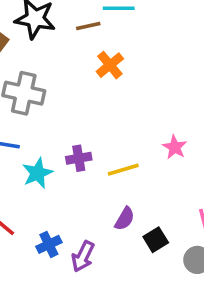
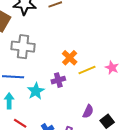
orange cross: (110, 65) -> (70, 58), moved
yellow line: (123, 170) -> (87, 70), moved

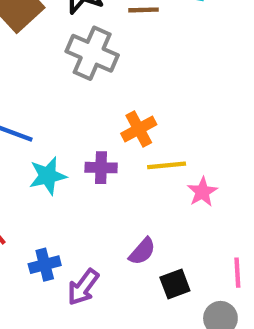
gray cross: (23, 47) -> (92, 53), moved
pink star: (112, 68) -> (202, 192), moved

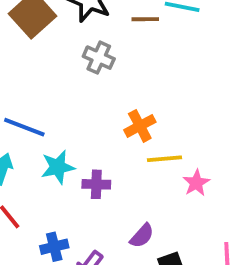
gray cross: (92, 53) -> (99, 58), size x0.7
purple cross: (101, 168) -> (96, 184), moved

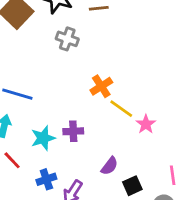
yellow line: (164, 159) -> (121, 109), turned 45
cyan star: (58, 167) -> (43, 138), moved

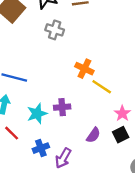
orange cross: (101, 86) -> (84, 69), turned -30
pink star: (146, 124) -> (122, 113), moved
black square: (132, 186) -> (121, 135), moved

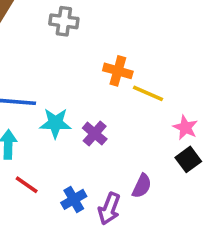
purple cross: (62, 107) -> (95, 134), turned -35
cyan star: (37, 114) -> (55, 123), moved, turned 30
purple semicircle: (93, 135) -> (142, 186), moved

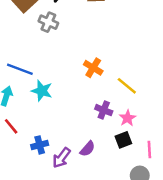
gray cross: (64, 21) -> (48, 22), moved
yellow line: (148, 93) -> (127, 86), moved
purple cross: (95, 134) -> (104, 110), moved, turned -35

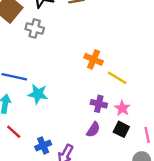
orange cross: (93, 68) -> (94, 59), moved
black square: (123, 140) -> (121, 129), turned -35
purple semicircle: (87, 149) -> (93, 130), moved

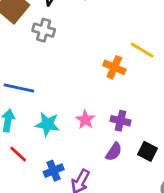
yellow line: (117, 78) -> (142, 50), moved
cyan star: (38, 94) -> (47, 124), moved
pink star: (122, 108) -> (85, 120), moved

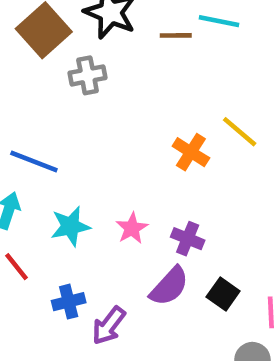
gray cross: (44, 30) -> (88, 75), turned -35
cyan star: (47, 124) -> (70, 226), turned -30
purple semicircle: (114, 152) -> (169, 286), size x1.4

